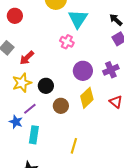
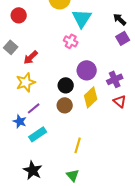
purple cross: (111, 70) -> (115, 79), moved
black circle: (46, 86) -> (66, 85), moved
cyan rectangle: (34, 135) -> (38, 134), turned 48

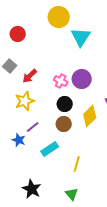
pink cross: (71, 41) -> (61, 81), moved
purple circle: (87, 70) -> (82, 79), moved
cyan rectangle: (38, 134) -> (50, 149), moved

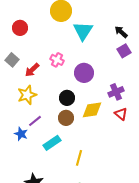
pink cross: (61, 81) -> (57, 60), moved
yellow diamond: (90, 116) -> (92, 110), turned 35

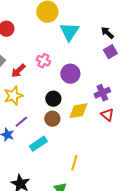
yellow line: (79, 158) -> (74, 163), moved

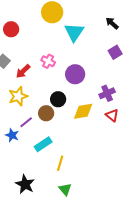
black arrow: (107, 33) -> (112, 23), moved
brown circle: (52, 119) -> (46, 113), moved
yellow line: (74, 163) -> (60, 163), moved

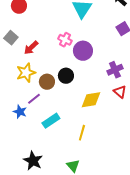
pink cross: (48, 61) -> (65, 40), moved
yellow diamond: (83, 111) -> (91, 100), moved
brown circle: (46, 113) -> (47, 82), moved
yellow line: (60, 163) -> (82, 133), moved

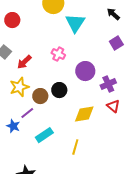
purple circle: (83, 51) -> (85, 71), moved

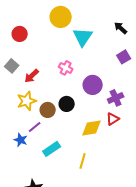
red triangle: (113, 106) -> (113, 119), moved, turned 48

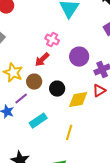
red arrow: (32, 76) -> (42, 60), moved
yellow star: (27, 101) -> (13, 73), turned -30
black circle: (67, 104) -> (57, 89), moved

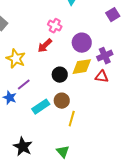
brown circle: (34, 82) -> (62, 101), moved
red triangle: (99, 91) -> (102, 77), turned 40
yellow diamond: (78, 100) -> (82, 67), moved

